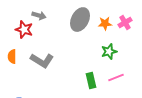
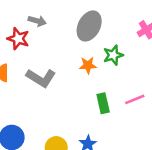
orange star: (105, 24) -> (88, 65), moved
green star: (109, 52) -> (113, 55), moved

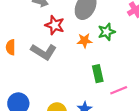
red star: (18, 39) -> (55, 25), moved
pink line: (135, 99) -> (119, 90), moved

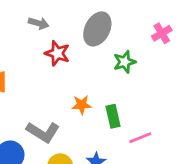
orange star: (84, 41) -> (82, 105), moved
gray L-shape: (44, 52) -> (43, 132), moved

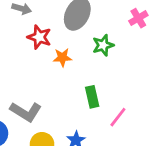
orange star: (82, 105) -> (62, 57), moved
pink line: (140, 138) -> (118, 117), turned -30

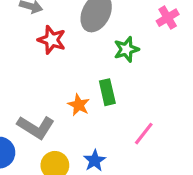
orange star: (62, 57) -> (79, 105), moved, turned 30
green rectangle: (92, 97) -> (107, 92), moved

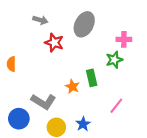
pink cross: (168, 18) -> (124, 39), moved, turned 32
green star: (126, 49) -> (114, 60), moved

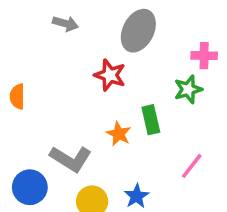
red star: (54, 43) -> (110, 75), moved

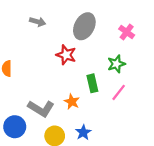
pink cross: (204, 56) -> (127, 32), moved, turned 35
orange star: (119, 134) -> (72, 102), moved
pink line: (192, 166) -> (119, 92), moved

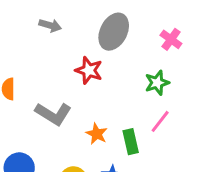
green rectangle: (92, 83) -> (131, 142), moved
gray L-shape: (41, 108) -> (53, 114), moved

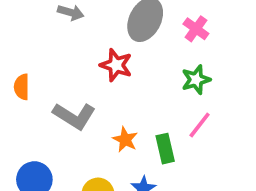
pink cross: (171, 39) -> (196, 29), moved

